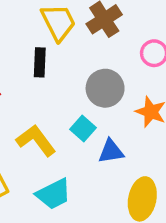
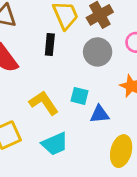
gray circle: (105, 88) -> (98, 52), moved
cyan square: (83, 129) -> (79, 96), turned -30

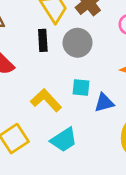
gray circle: (98, 52) -> (78, 43), moved

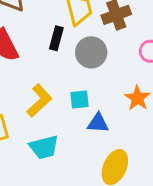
cyan square: (81, 87) -> (79, 99), turned -30
yellow L-shape: (46, 100) -> (39, 101), turned 72

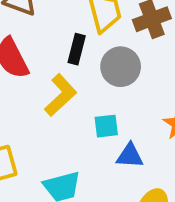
yellow L-shape: (39, 101) -> (61, 95), moved

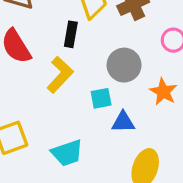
gray circle: (121, 67) -> (124, 65), moved

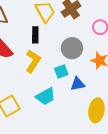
cyan trapezoid: (67, 153) -> (46, 96), moved

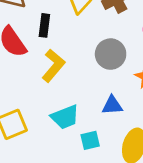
black rectangle: (35, 35) -> (44, 25), moved
cyan square: (61, 72) -> (90, 140), moved

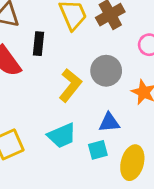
yellow L-shape: (53, 66) -> (70, 85), moved
cyan square: (90, 140) -> (98, 150), moved

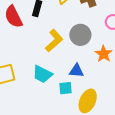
cyan trapezoid: (62, 136) -> (42, 74), turned 40

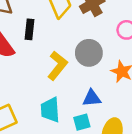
cyan trapezoid: (42, 74) -> (50, 110), turned 70

